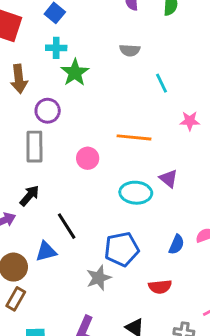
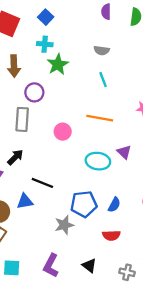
cyan line: (162, 83) -> (103, 80), moved
black line: (67, 226) -> (42, 183), turned -40
blue semicircle: (177, 244) -> (114, 205), moved

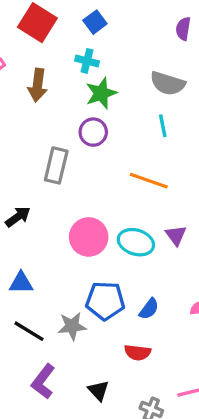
gray semicircle: (102, 50) -> (168, 83), size x1.5
purple circle: (34, 92) -> (93, 132), moved
gray rectangle: (22, 119) -> (56, 165), moved
pink circle: (63, 132) -> (89, 237), moved, size x1.5
black line: (42, 183) -> (29, 331), moved

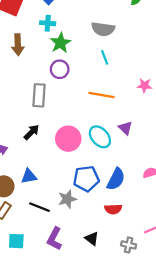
black arrow: (18, 217) -> (31, 132), moved
cyan ellipse: (136, 242) -> (100, 137), turned 40
blue semicircle: (149, 309) -> (116, 179), size x1.5

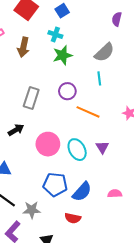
gray semicircle: (103, 29) -> (104, 52), turned -65
purple circle: (60, 69) -> (67, 91), moved
gray star: (67, 199) -> (32, 210), moved

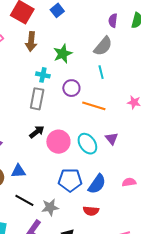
purple semicircle: (117, 19) -> (113, 21), moved
cyan cross: (55, 35) -> (43, 75), moved
brown arrow: (23, 47) -> (31, 42), moved
black arrow: (16, 130) -> (37, 132), moved

